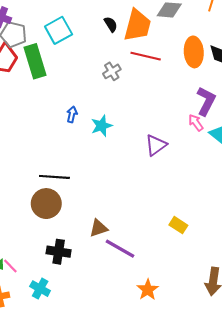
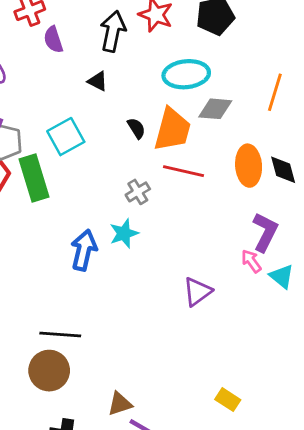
blue arrow: (72, 114) -> (84, 250), size x1.8
cyan star: (102, 126) -> (124, 233), moved

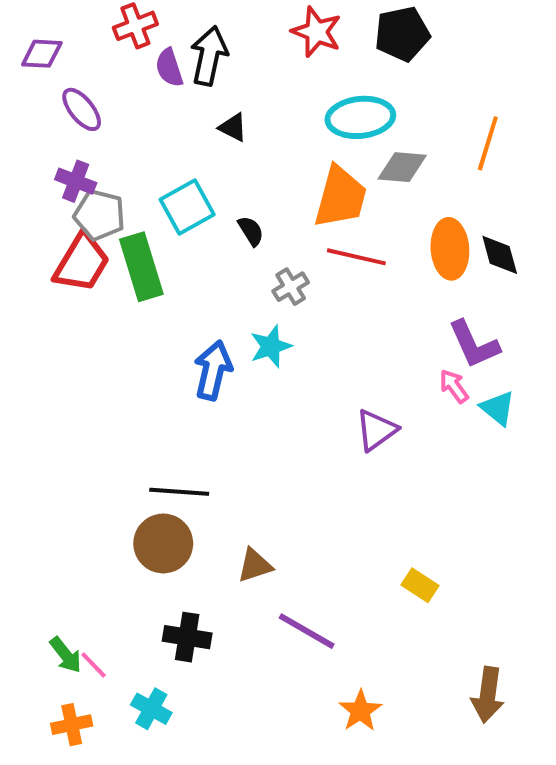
black arrow: (113, 31) -> (209, 56), moved
black semicircle: (136, 128) -> (251, 231), moved
purple L-shape: (265, 232) -> (474, 344), turned 129
brown triangle: (120, 404) -> (255, 565), moved

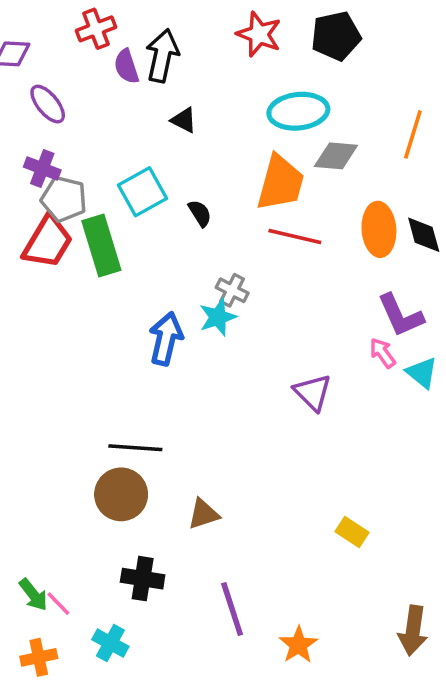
gray cross: (291, 287) -> (232, 290), moved, turned -32
purple triangle: (376, 430) -> (313, 392), turned -39
purple line: (307, 631) -> (232, 609), moved, turned 42

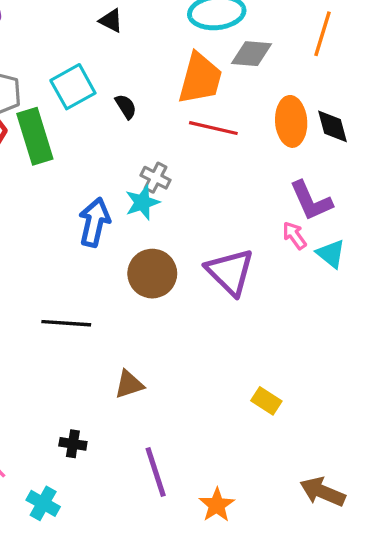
purple triangle: (313, 392) -> (230, 272), size x1.4
brown circle: (121, 494) -> (152, 274), moved
black cross: (143, 579) -> (73, 444), size x0.7
brown arrow: (413, 630) -> (323, 492), turned 105

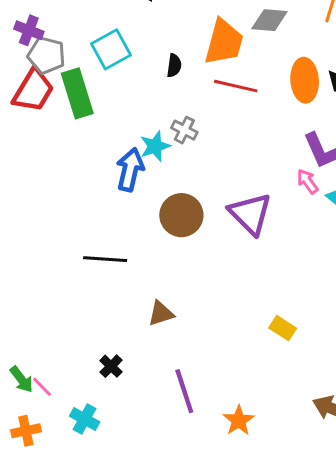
black semicircle: (126, 107) -> (174, 66), moved, turned 40
cyan star: (142, 202) -> (155, 146), moved
black cross: (73, 444) -> (111, 366), turned 35

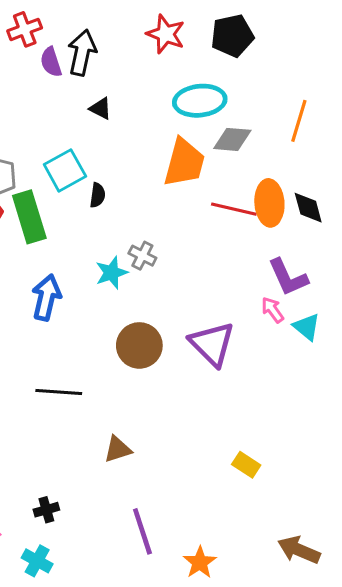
black semicircle: (174, 66) -> (97, 195), moved
red line: (236, 86) -> (234, 209), moved
blue arrow: (130, 170) -> (46, 297), moved
black cross: (111, 366) -> (46, 510), moved, turned 30

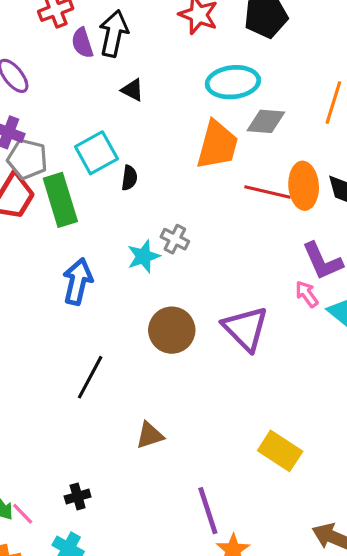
black line: (59, 392) -> (90, 377), turned -66
yellow rectangle: (246, 465) -> (280, 451), size x1.5
purple line: (142, 531) -> (208, 511), moved

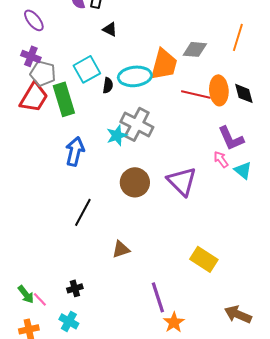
cyan ellipse: (233, 82) -> (135, 76), moved
gray cross: (175, 239) -> (137, 124), size x1.8

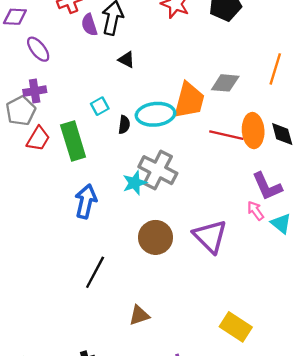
purple cross: (31, 56) -> (35, 91), turned -30
cyan square: (87, 69) -> (100, 106), size x0.6
gray pentagon: (43, 73) -> (21, 111), moved, turned 30
red trapezoid: (34, 97) -> (38, 139), size x0.7

